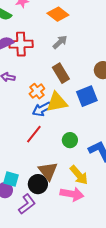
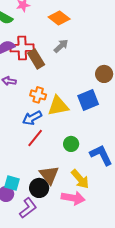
brown rectangle: (61, 73) -> (36, 59), moved
orange cross: (37, 91) -> (38, 95), turned -35
blue arrow: (42, 109) -> (32, 118), moved

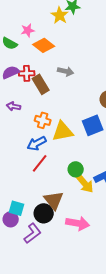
orange diamond: (59, 18) -> (44, 45), moved
gray arrow: (61, 46) -> (66, 71), turned 56
red cross: (22, 48) -> (27, 73), size x0.7
yellow arrow: (80, 179) -> (85, 183), moved

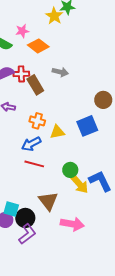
yellow triangle: (63, 131) -> (57, 132), size x0.7
red line: (40, 163) -> (34, 164), turned 66
black circle: (44, 213) -> (25, 218), moved

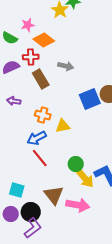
red cross: (21, 74) -> (31, 57), moved
blue square: (87, 126) -> (90, 99), moved
red line: (34, 164) -> (40, 158), turned 36
cyan square: (11, 209) -> (17, 190), moved
pink arrow: (72, 224) -> (78, 205), moved

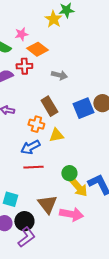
brown rectangle: (41, 79) -> (49, 106), moved
red line: (40, 158) -> (33, 167), turned -54

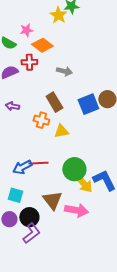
blue arrow: (30, 147) -> (22, 167), moved
green circle: (69, 173) -> (74, 169), size x1.5

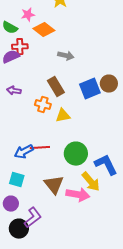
red cross: (29, 62) -> (20, 47), moved
yellow arrow: (83, 183) -> (91, 182), moved
black circle: (29, 217) -> (19, 229), moved

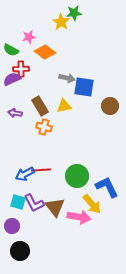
brown rectangle: (56, 87) -> (40, 106), moved
blue square: (90, 89) -> (84, 87), moved, turned 30
yellow triangle: (63, 116) -> (64, 106), moved
purple L-shape: (33, 218) -> (34, 203), moved, turned 100

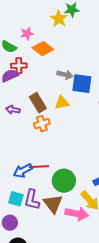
orange cross: (44, 127) -> (42, 124), turned -35
green circle: (77, 176) -> (64, 181), moved
purple L-shape: (34, 203) -> (32, 200), turned 40

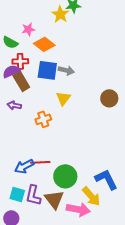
blue square: (82, 84) -> (47, 70), moved
brown rectangle: (38, 103) -> (21, 81), moved
yellow triangle: (62, 103) -> (63, 98), turned -42

